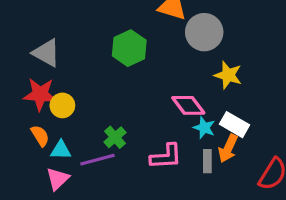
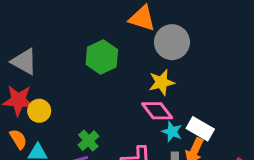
yellow star: (228, 75) -> (162, 82), moved, turned -30

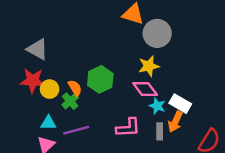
green hexagon: (102, 57) -> (100, 79), moved
orange semicircle: (18, 139) -> (75, 88), moved
green cross: (88, 141) -> (70, 101), moved

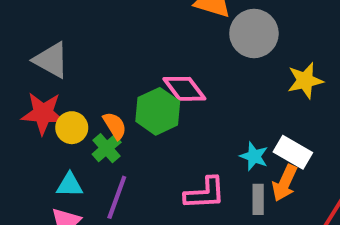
yellow star: (149, 66) -> (305, 81), moved
pink diamond: (145, 89) -> (184, 89), moved
purple line: (76, 130) -> (117, 197), turned -55

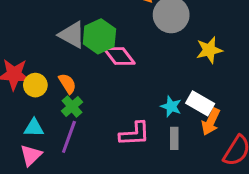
gray triangle: (51, 60) -> (72, 35), moved
green hexagon: (158, 111) -> (99, 36), moved
green cross: (107, 148) -> (72, 106), moved
orange arrow: (285, 183) -> (211, 122), moved

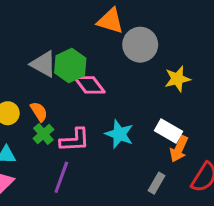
cyan star: (171, 106) -> (119, 134), moved, size x1.4
pink L-shape: (135, 134) -> (75, 140), moved
purple line: (69, 137) -> (61, 177), moved
gray rectangle: (174, 138) -> (157, 183), moved, turned 30

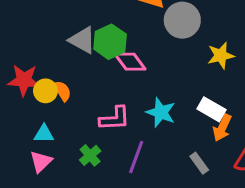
orange semicircle: (39, 112) -> (62, 91), moved
green cross: (43, 134) -> (90, 155), moved
purple line: (61, 177) -> (136, 157), moved
gray rectangle: (157, 183) -> (199, 163), turned -66

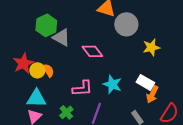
green hexagon: (110, 42) -> (46, 25), moved
red star: (24, 80) -> (23, 63), turned -30
cyan triangle: (44, 134) -> (36, 98), size x1.5

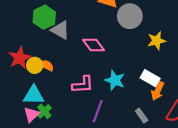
orange semicircle: (48, 70) -> (46, 65), turned -32
green cross: (66, 112) -> (44, 111), moved

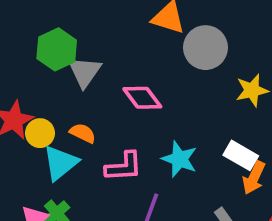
gray triangle: (60, 30) -> (85, 72), turned 36
orange semicircle: (46, 65) -> (83, 133), moved
cyan triangle: (34, 95) -> (60, 163), moved, turned -40

